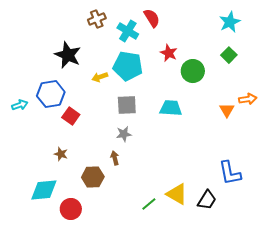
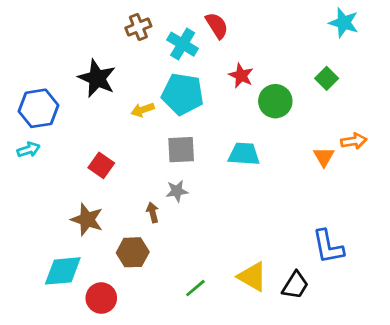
cyan star: (230, 22) -> (344, 23), moved, turned -30
blue hexagon: (51, 94) -> (39, 108), moved
brown star: (61, 154) -> (87, 220), size x1.6
brown arrow: (115, 158) -> (153, 212), moved
green line: (149, 204) -> (195, 288), moved

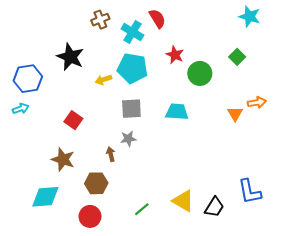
blue L-shape: (328, 247) -> (250, 192), moved
red circle: (101, 298) -> (90, 216), moved

